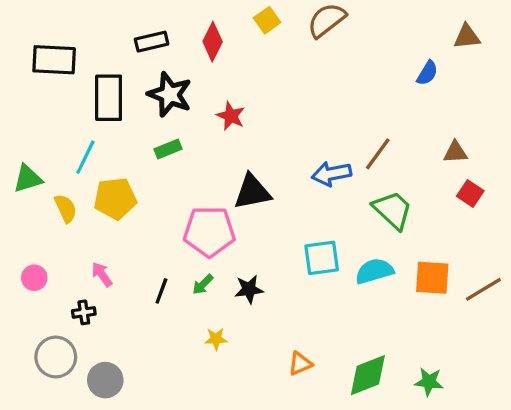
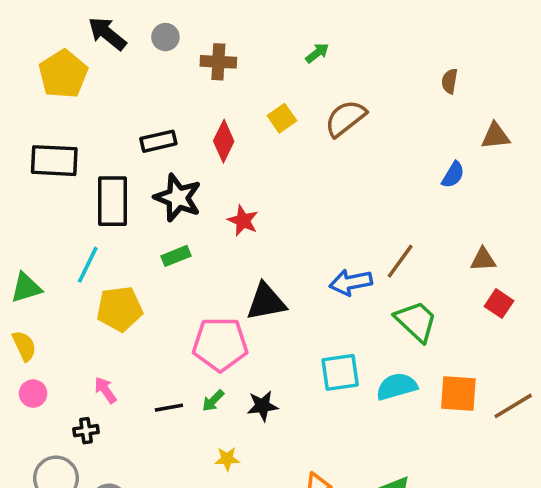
yellow semicircle: (66, 208) -> (24, 346), moved
black line: (161, 291) -> (169, 408), turned 60

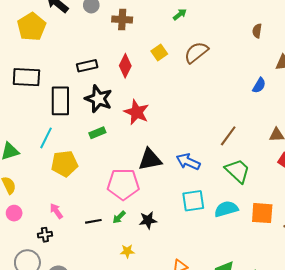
red star: (243, 221) -> (137, 112), size x1.4
blue arrow: (351, 282) -> (188, 162), moved, turned 35

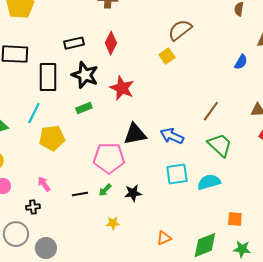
yellow square: (159, 52) -> (167, 56), moved
orange square: (262, 213) -> (235, 219), moved, size x0.7

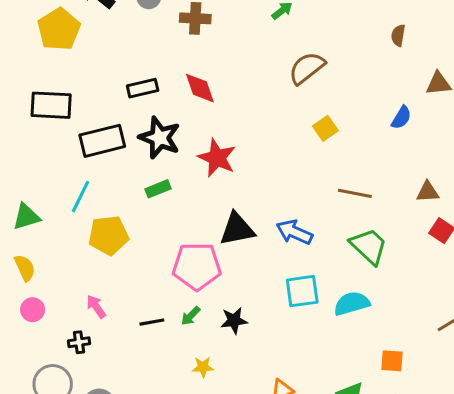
red diamond: (111, 43) -> (200, 88), turned -45
yellow square: (167, 56) -> (325, 128), moved
black rectangle: (48, 77) -> (102, 141), turned 76
brown line: (211, 111) -> (355, 193), turned 65

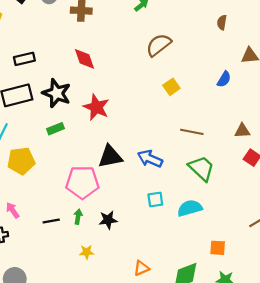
black rectangle: (143, 88) -> (24, 59), moved
cyan square: (302, 291) -> (155, 199), size x0.7
green arrow: (191, 316) -> (78, 217), turned 144

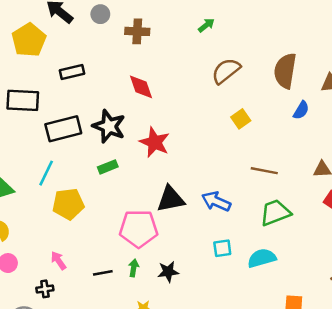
brown semicircle: (222, 22) -> (285, 71), moved, size x2.0
black rectangle: (24, 59) -> (72, 72), moved
green trapezoid: (201, 168) -> (275, 213), turned -64

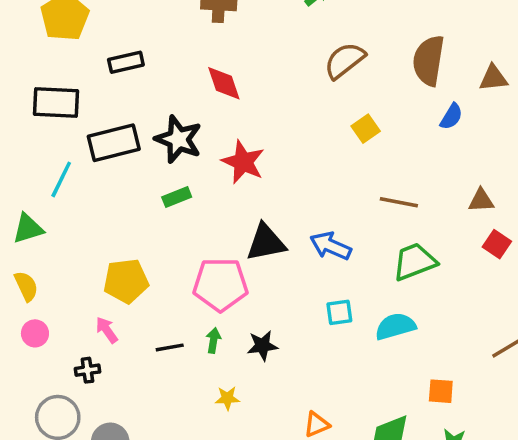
cyan line: (46, 173) -> (61, 179), moved
yellow pentagon: (68, 204) -> (126, 281), moved

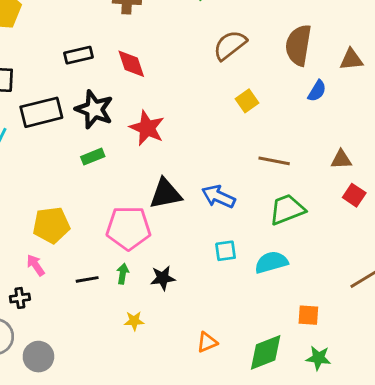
black rectangle: (126, 62) -> (78, 55), moved

